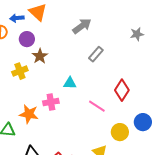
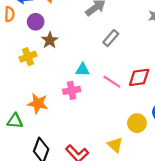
red diamond: (122, 90) -> (139, 77), turned 50
pink cross: (51, 102) -> (72, 90), moved
pink line: (97, 106) -> (112, 82), moved

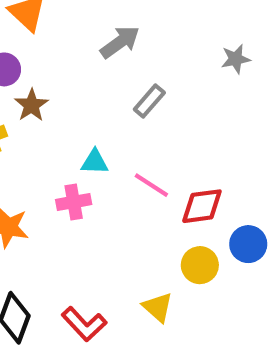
red diamond: (139, 77) -> (202, 206), moved

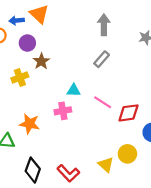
gray arrow: (120, 42) -> (104, 25), moved, turned -54
yellow circle: (200, 265) -> (127, 154), moved

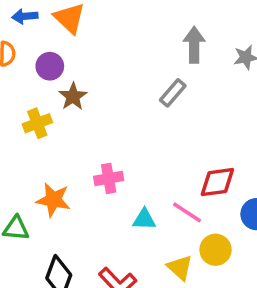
blue arrow: (17, 20) -> (25, 16), moved
gray arrow: (104, 25) -> (194, 45), moved
cyan triangle: (74, 90) -> (144, 219), moved
pink line: (103, 102) -> (187, 212), moved

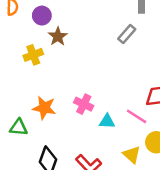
pink cross: (109, 178) -> (84, 104), moved, turned 36

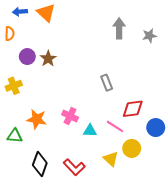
purple circle: (42, 16) -> (27, 57), moved
gray rectangle: (127, 34) -> (107, 83), moved, turned -63
yellow cross: (33, 55) -> (14, 86), moved

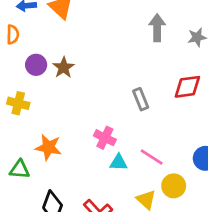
yellow cross: (14, 86) -> (18, 103), turned 35
red diamond: (133, 109) -> (187, 87), moved
pink cross: (70, 116) -> (105, 138), moved

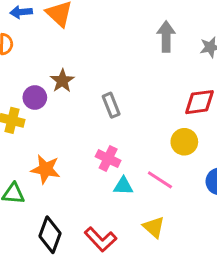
purple circle: (36, 65) -> (35, 98), moved
gray rectangle: (141, 99) -> (111, 105), moved
yellow circle: (174, 186) -> (184, 142), moved

